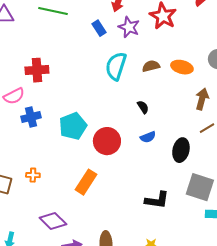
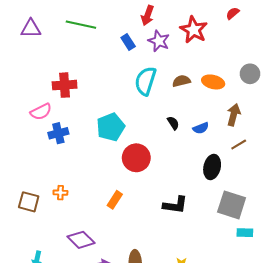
cyan pentagon: (73, 126) -> (111, 127), moved
blue semicircle: (148, 137) -> (201, 128), moved
orange rectangle: (86, 182) -> (115, 200), size x0.7
black L-shape: (157, 200) -> (175, 205), moved

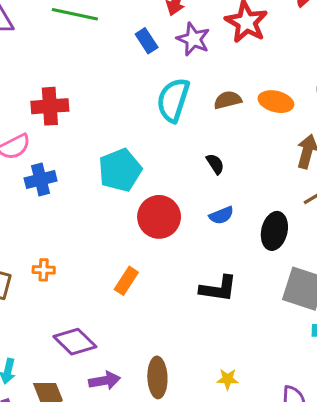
blue semicircle: (201, 128) -> (221, 215), moved

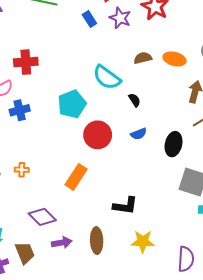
cyan semicircle: (173, 100) -> (107, 77), moved, turned -72
orange rectangle: (126, 281) -> (76, 177), size x1.4
black L-shape: (218, 289) -> (125, 206), moved
yellow star: (228, 379) -> (143, 242), size x1.6

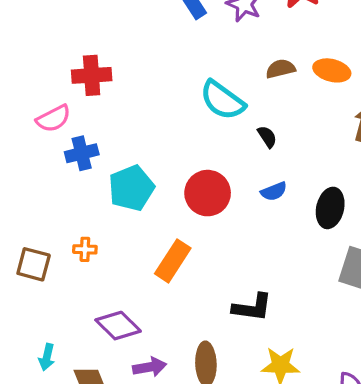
cyan pentagon: (72, 104) -> (131, 188), moved

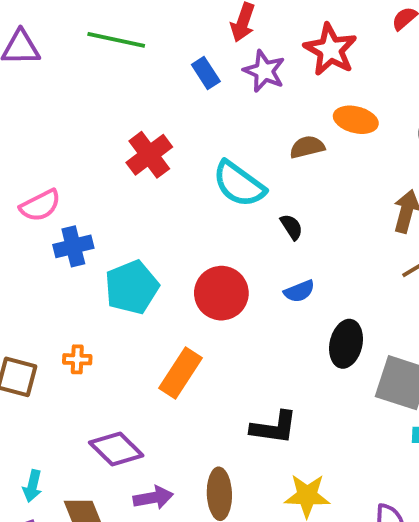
orange ellipse: (332, 70) -> (356, 120), moved
red cross: (92, 75) -> (149, 155), moved, turned -33
black ellipse: (330, 208) -> (346, 344), moved

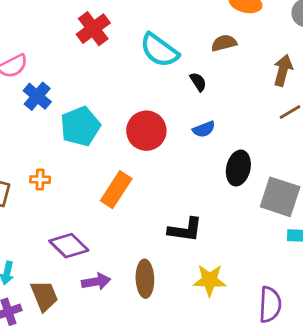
brown semicircle: (307, 147) -> (224, 43), moved
blue cross: (73, 246) -> (37, 96), turned -36

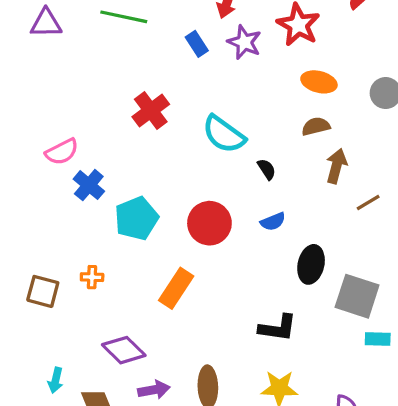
brown semicircle: (224, 43) -> (316, 126), moved
brown arrow: (283, 70) -> (336, 166), moved
black L-shape: (185, 230) -> (278, 328), moved

